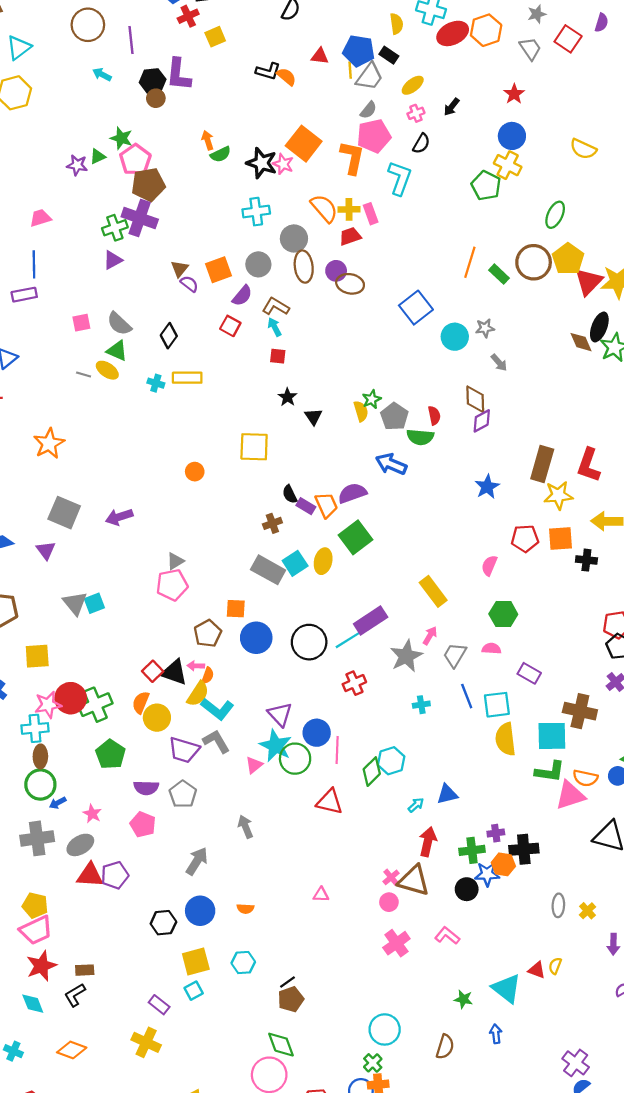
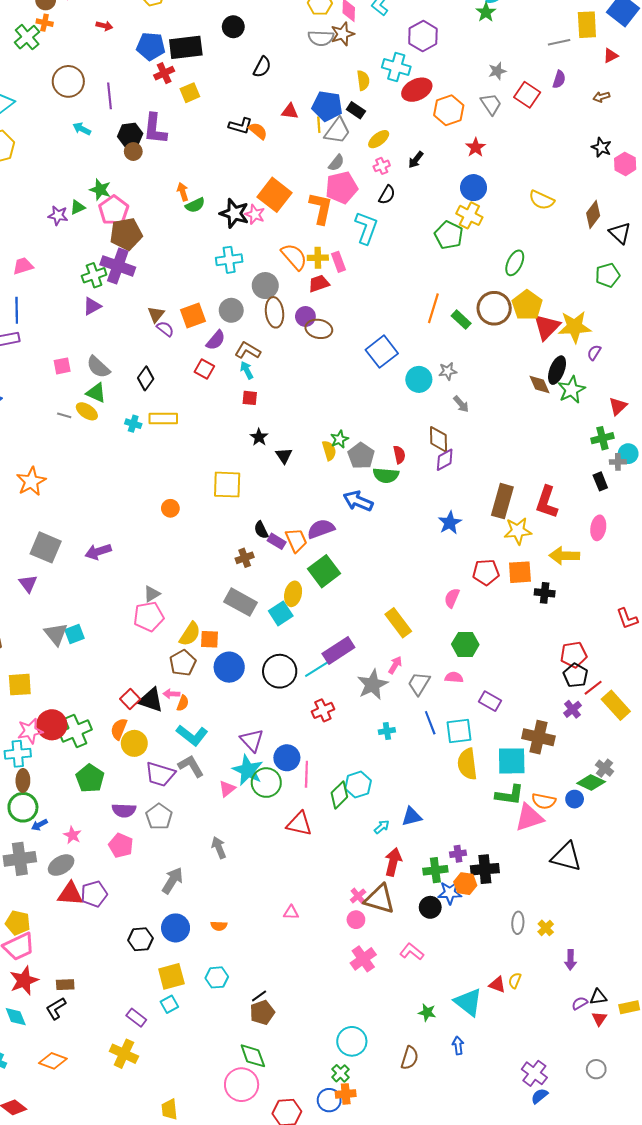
orange hexagon: (486, 30) -> (449, 110), moved
cyan square: (295, 563) -> (281, 613), moved
yellow semicircle: (198, 694) -> (190, 634), moved

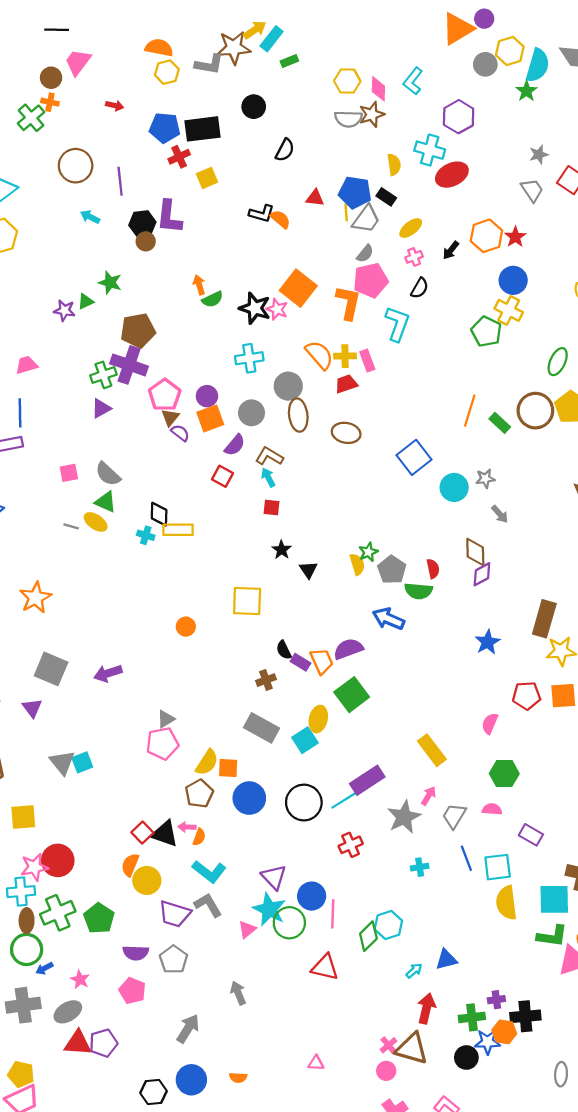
orange hexagon: (449, 110) -> (486, 236), moved
pink pentagon: (114, 210) -> (165, 395), moved
purple circle: (305, 316) -> (207, 396), moved
black diamond: (146, 378) -> (159, 514), moved, turned -35
green cross: (76, 731) -> (58, 913), moved

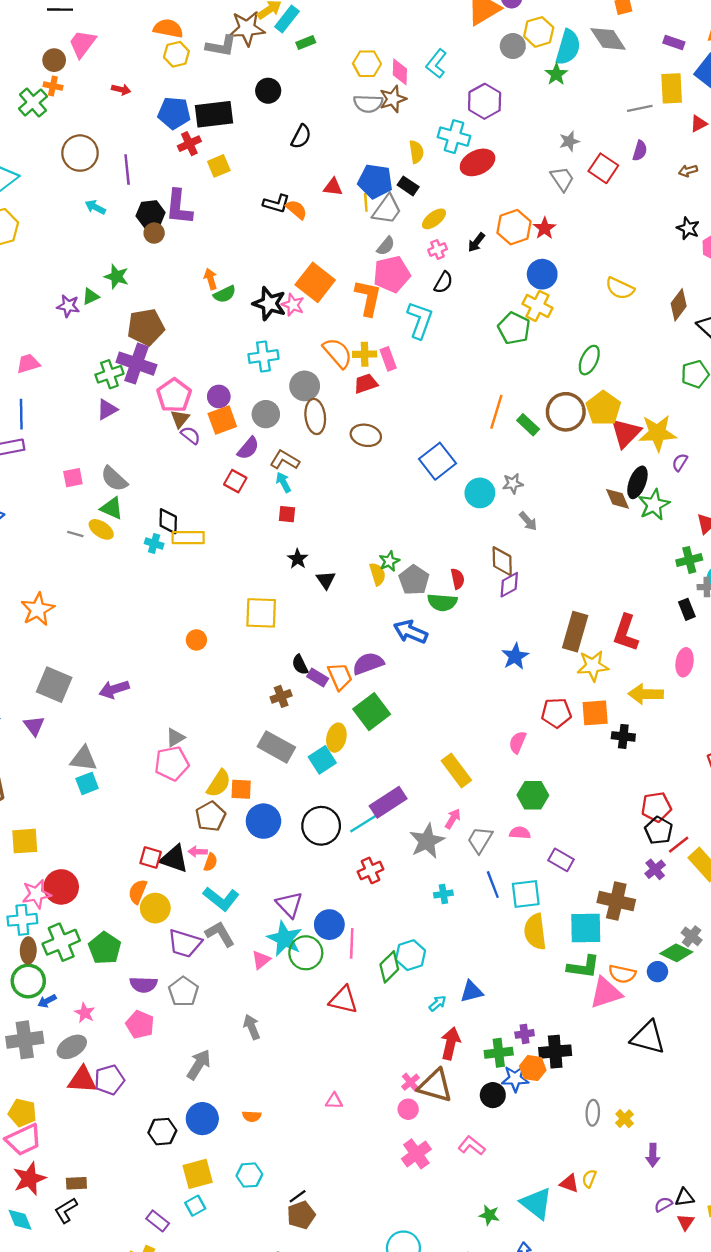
gray triangle: (62, 762) -> (84, 759), moved, turned -44
red square: (142, 833) -> (151, 858), turned -30

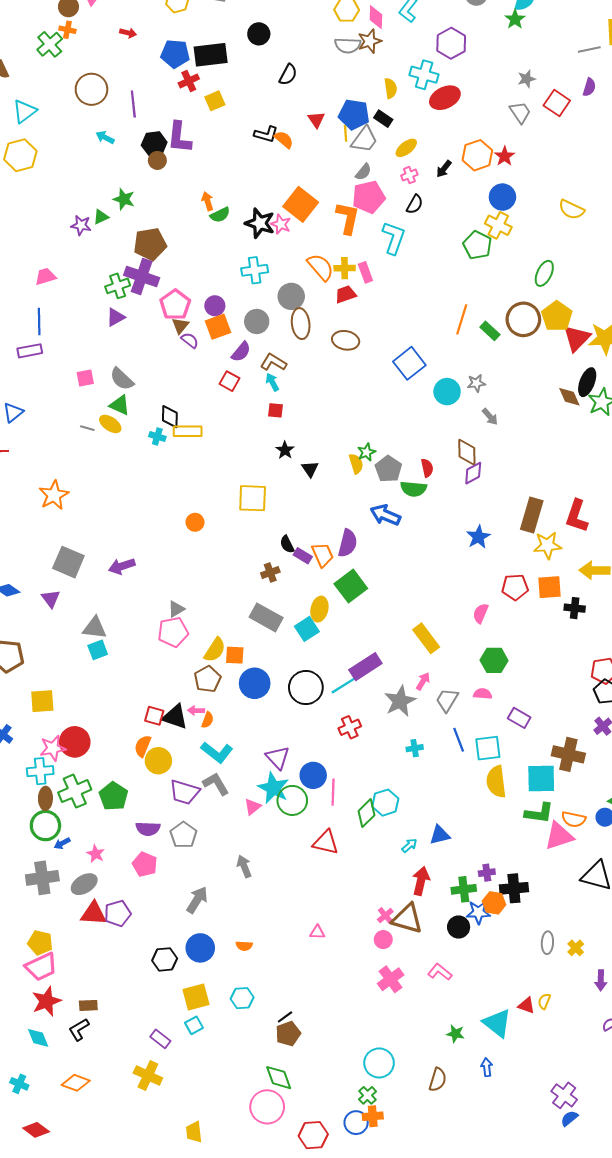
red triangle: (333, 187) -> (316, 120), turned 48
purple semicircle: (368, 663) -> (348, 543), turned 124

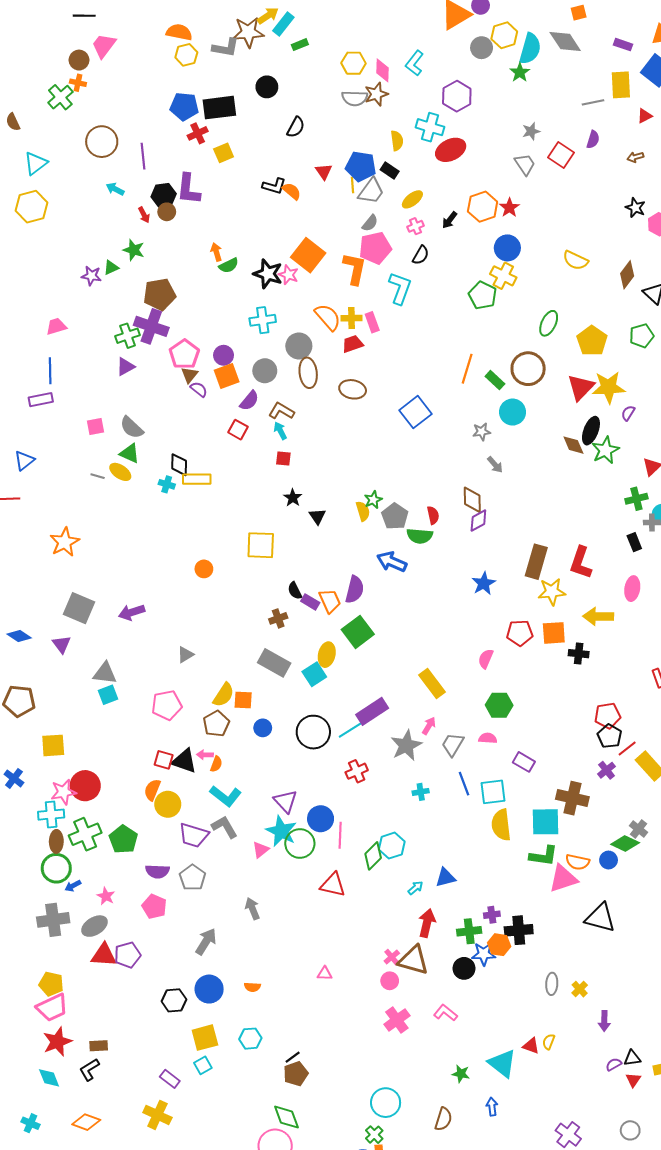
red arrow: (128, 33) -> (144, 215), moved, turned 49
yellow pentagon: (557, 316) -> (592, 341), moved
cyan circle: (447, 392) -> (513, 412), moved
pink pentagon: (173, 632) -> (167, 705), moved
blue circle: (255, 683) -> (263, 728), size x0.6

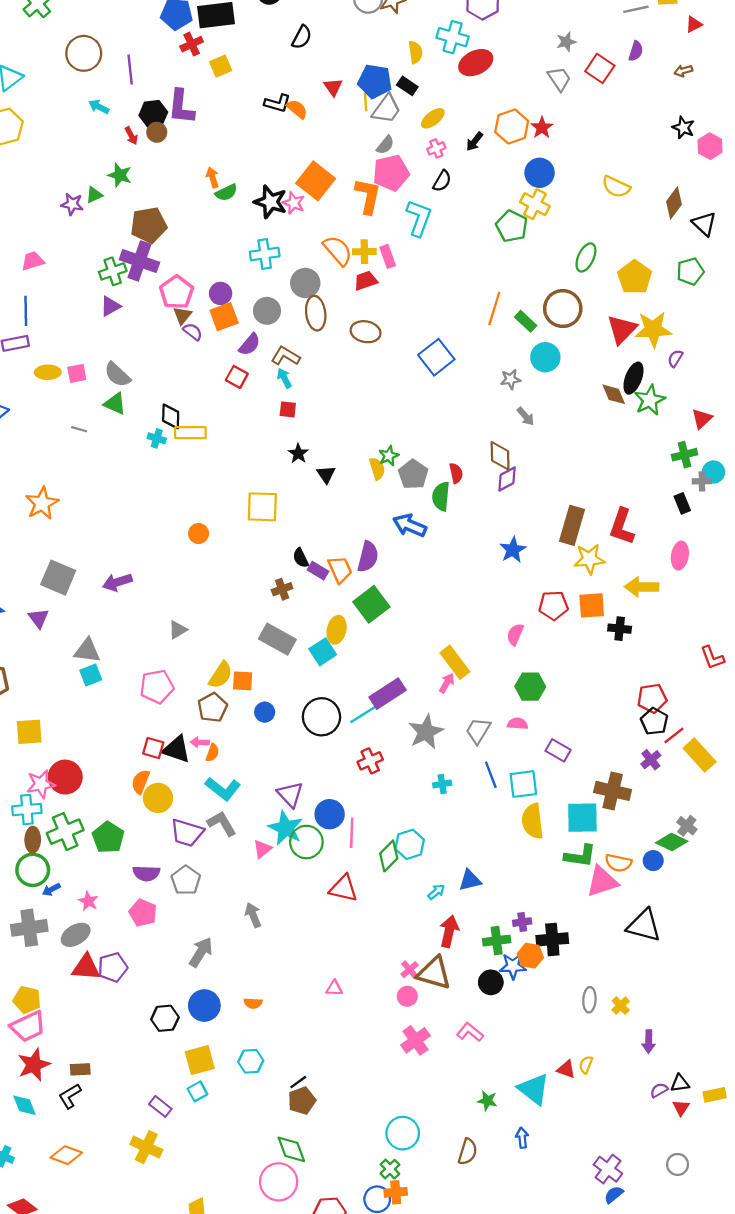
yellow ellipse: (120, 472) -> (48, 372), moved, turned -35
green semicircle: (420, 536) -> (441, 496), turned 90
pink arrow: (429, 726) -> (447, 683), moved

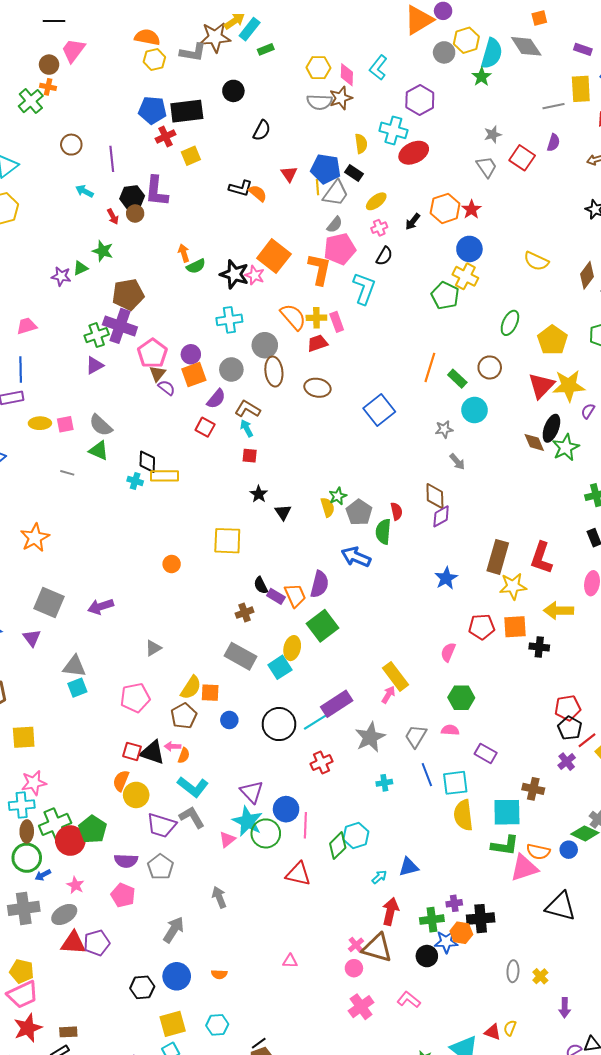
brown circle: (84, 53) -> (71, 145), size x0.7
brown circle: (563, 309) -> (490, 367), size x0.7
red circle: (65, 777) -> (70, 841), moved
brown cross: (613, 791) -> (533, 789), size x0.7

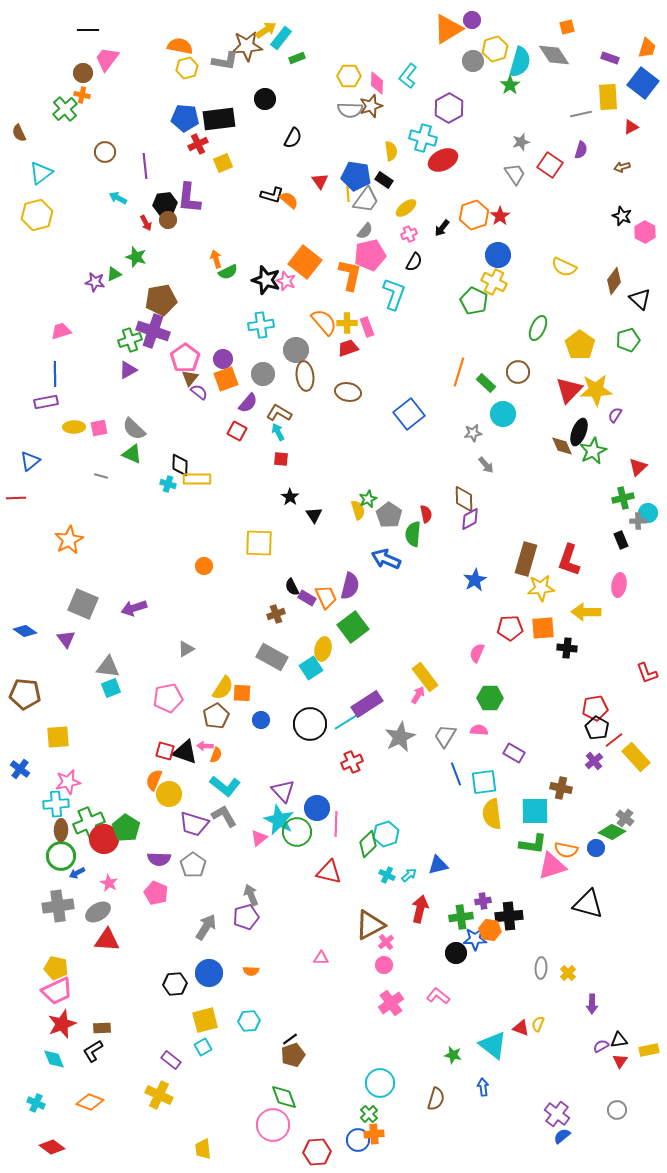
cyan cross: (384, 783) -> (387, 875), moved, turned 35
purple pentagon: (97, 943) -> (246, 917), moved
brown triangle: (377, 948) -> (370, 925), moved, turned -44

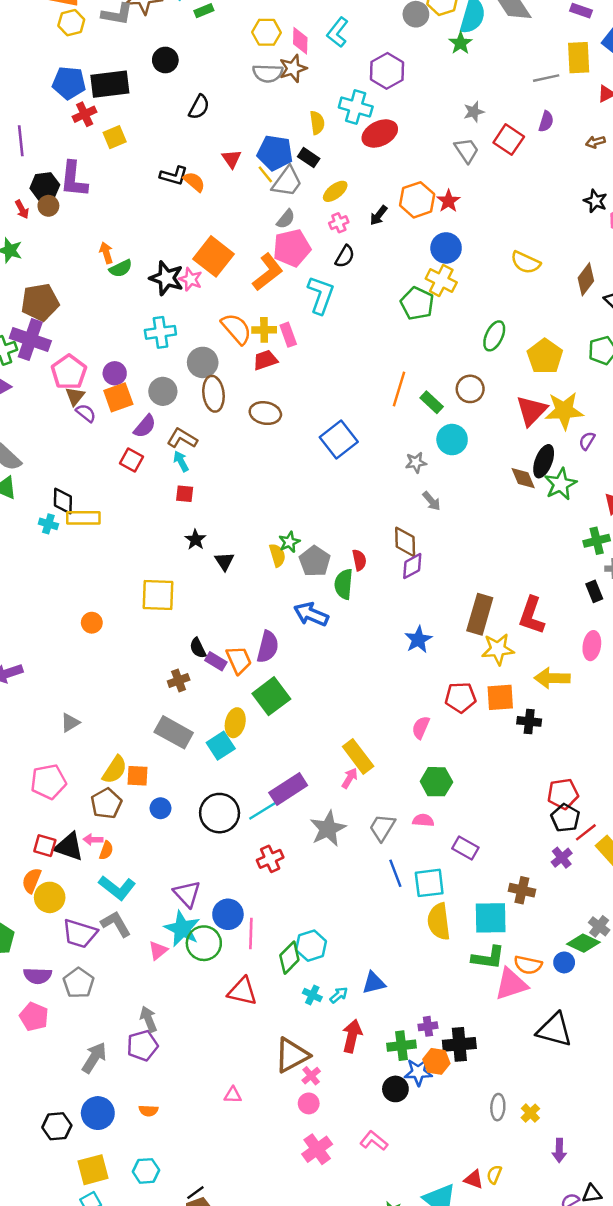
yellow line: (348, 194) -> (265, 174), turned -35
orange L-shape: (350, 275) -> (268, 272), turned 40

